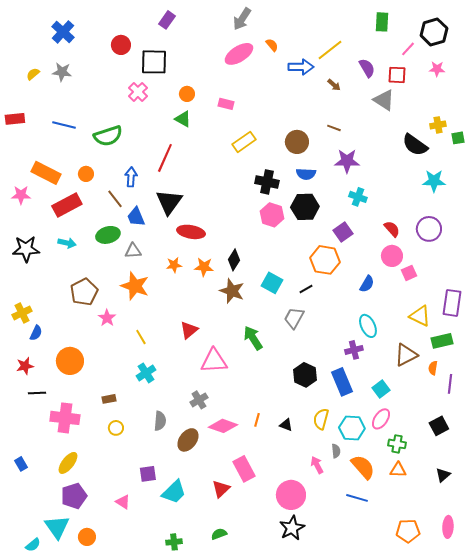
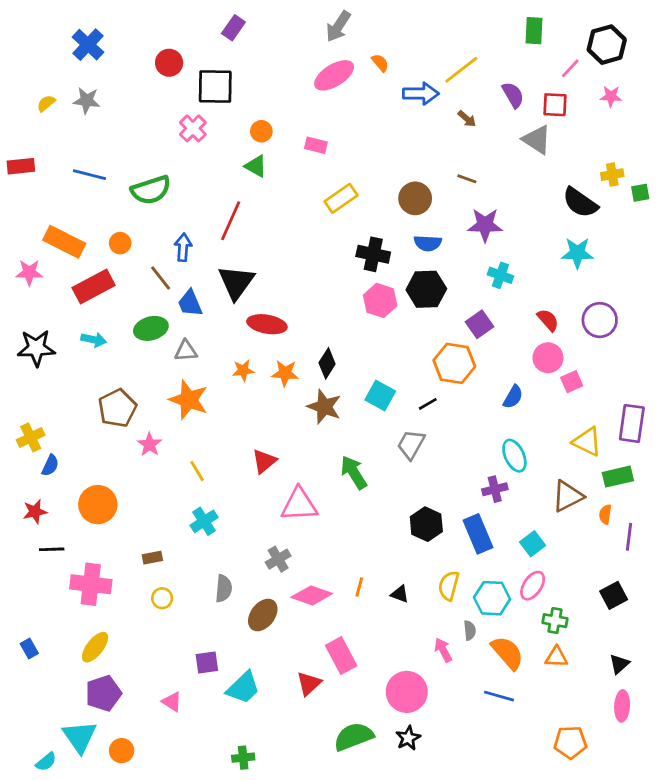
cyan star: (434, 181) -> (577, 253), moved
pink ellipse: (448, 527) -> (622, 706), moved
black star: (292, 528) -> (408, 738), size x0.7
green semicircle: (219, 534) -> (354, 737), moved, size x1.8

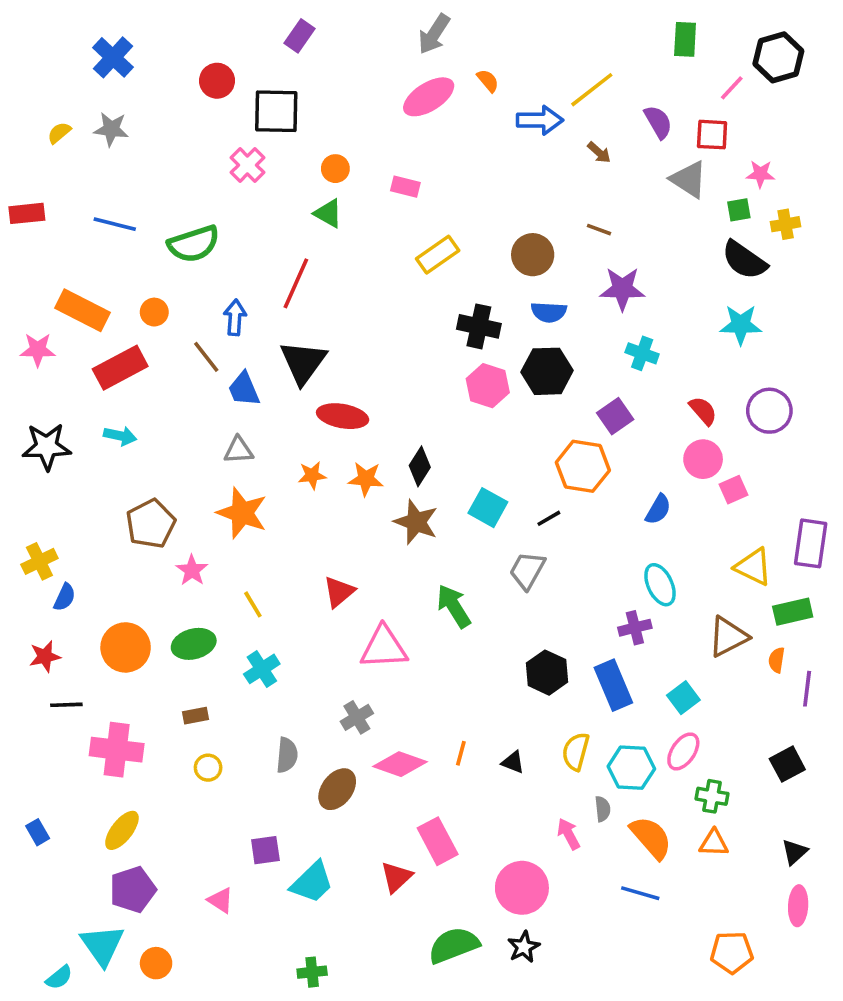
pink star: (611, 96) -> (760, 174), moved
green square: (640, 193) -> (739, 210), moved
green ellipse: (151, 328) -> (194, 644), moved

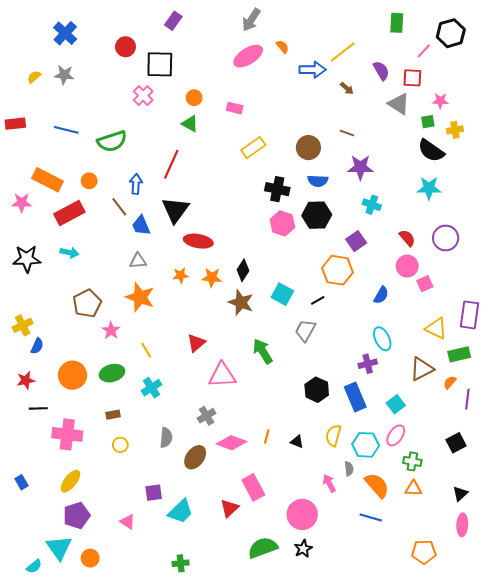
orange semicircle: (777, 660) -> (450, 382), turned 32

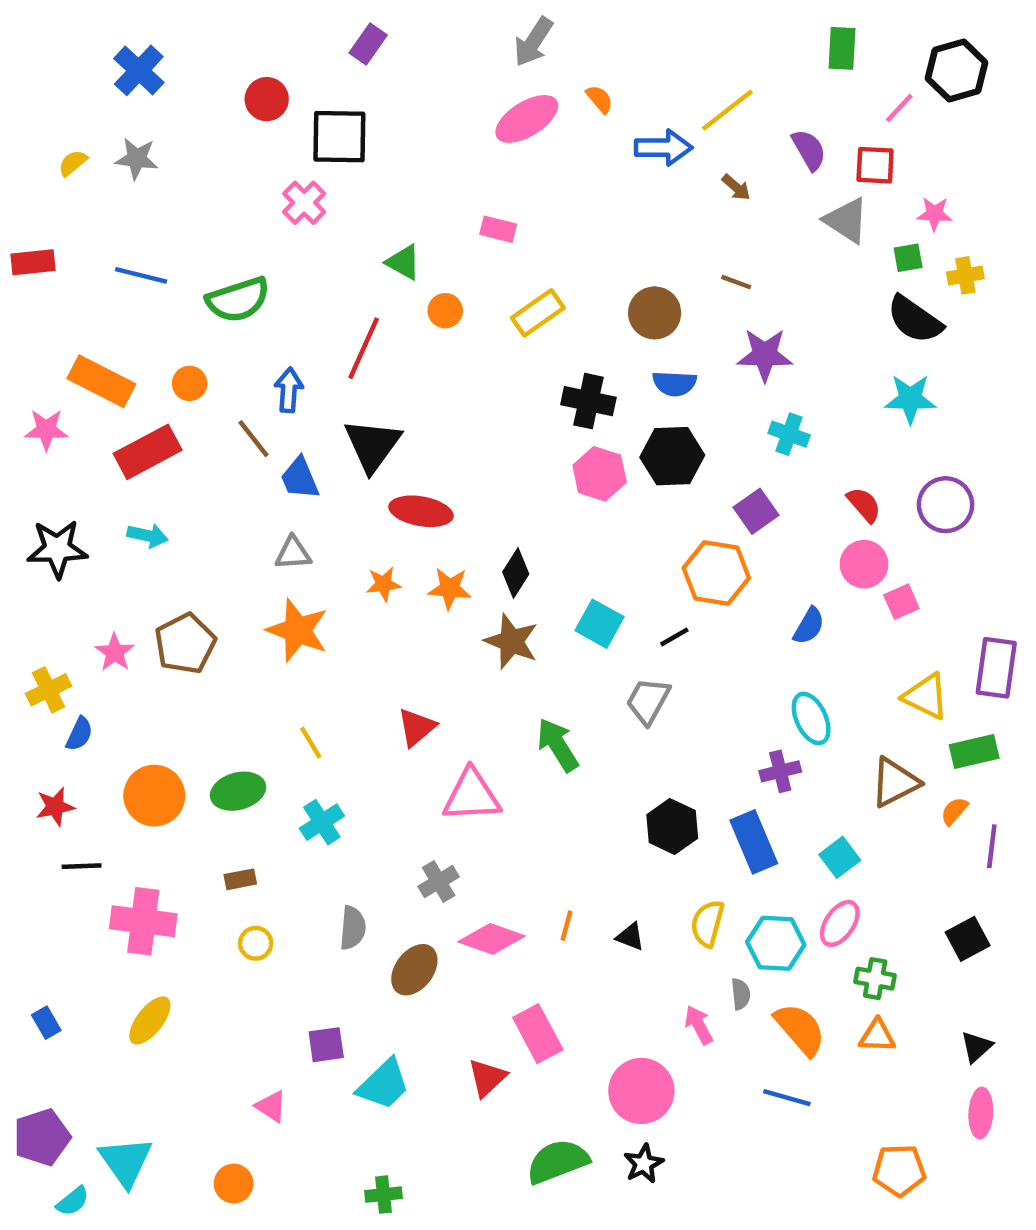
orange circle: (194, 98) -> (445, 311), moved
pink star: (111, 330) -> (115, 652), moved
purple pentagon: (77, 515) -> (42, 1137), moved
orange circle: (90, 558) -> (234, 1184), moved

